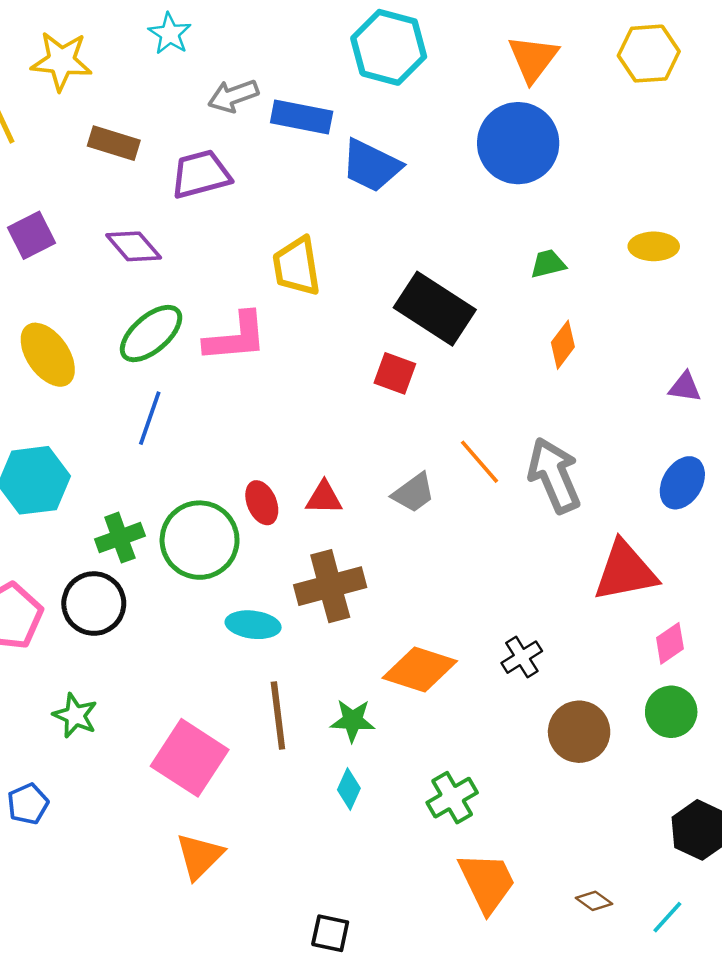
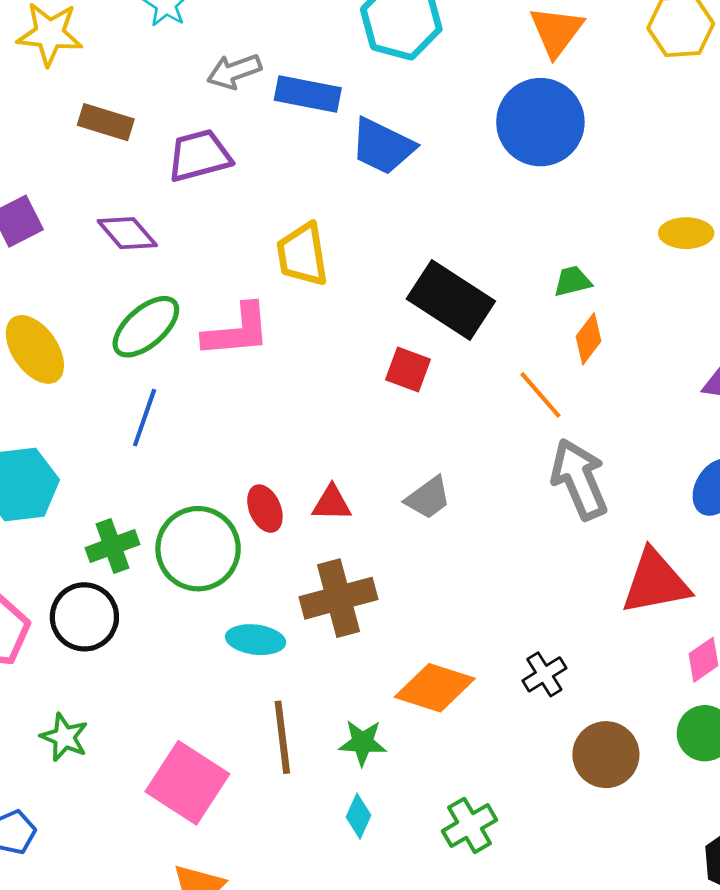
green trapezoid: (548, 264) -> (572, 281), moved
orange line: (480, 462) -> (540, 395), moved

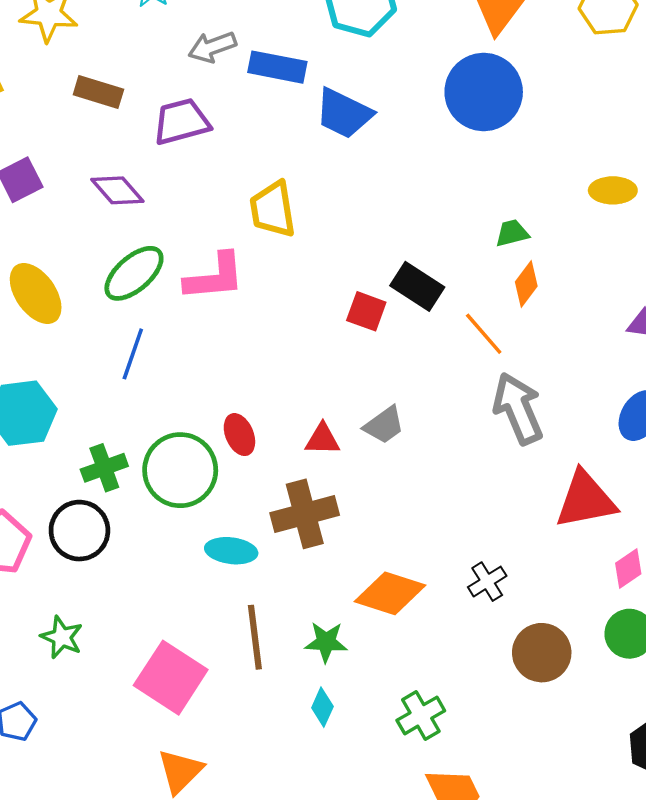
black rectangle: (451, 300) -> (417, 286), moved, size x0.7
red triangle: (332, 503) -> (322, 439), moved

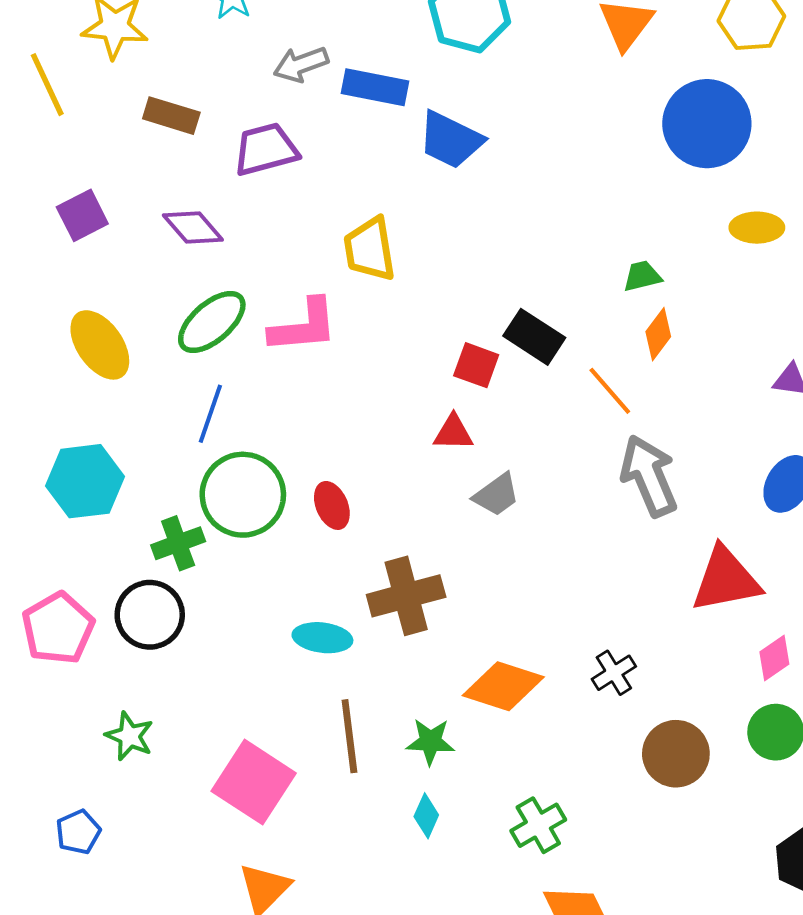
blue circle: (484, 92) -> (707, 124), moved
red triangle: (322, 439) -> (453, 433), moved
green circle: (180, 470) -> (243, 495), moved

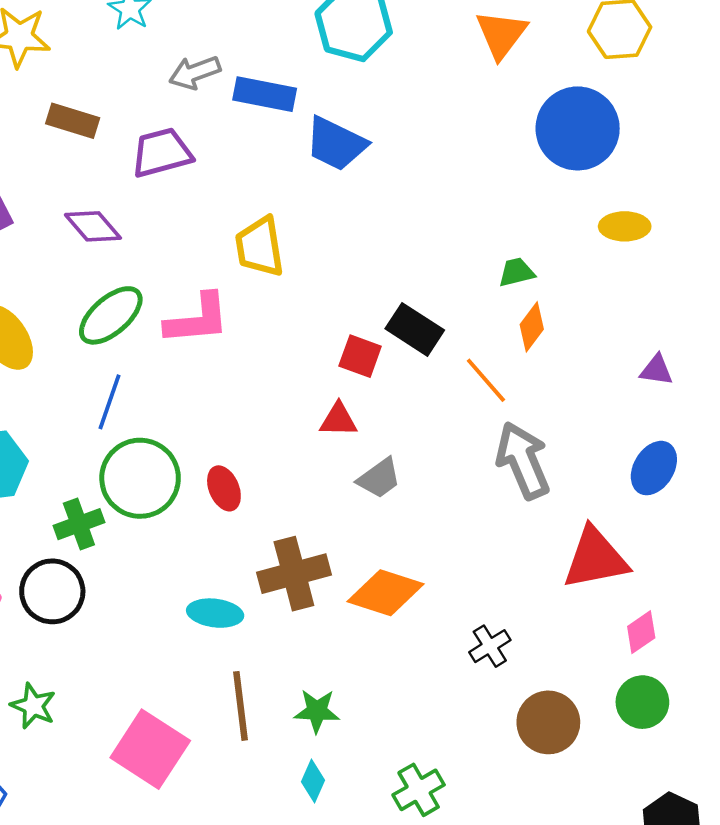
orange diamond: (503, 686) -> (386, 593), moved

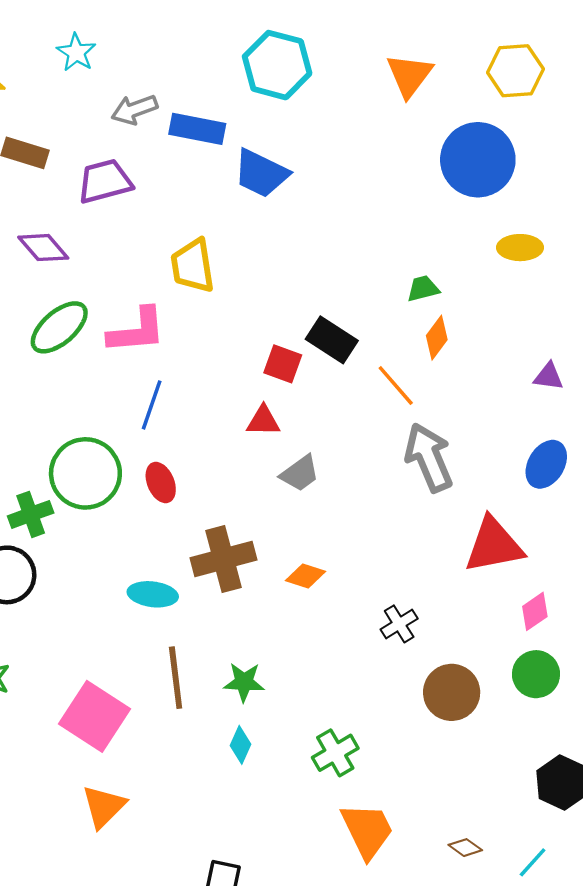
blue line: (110, 402) -> (152, 405), moved
orange diamond: (386, 593) -> (306, 576), size x0.6

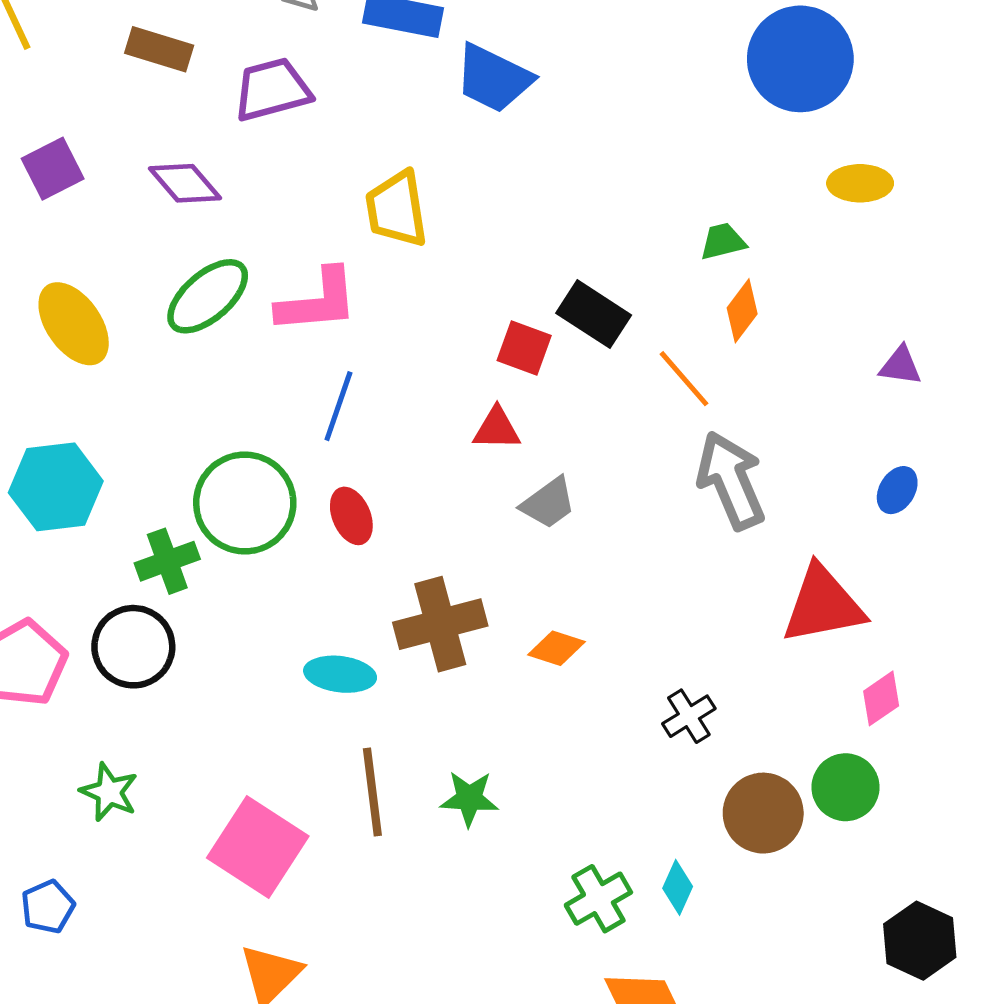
blue ellipse: (546, 464) -> (897, 490), size x0.7
green circle: (536, 674) -> (846, 787), moved
cyan diamond: (241, 745) -> (678, 887), moved

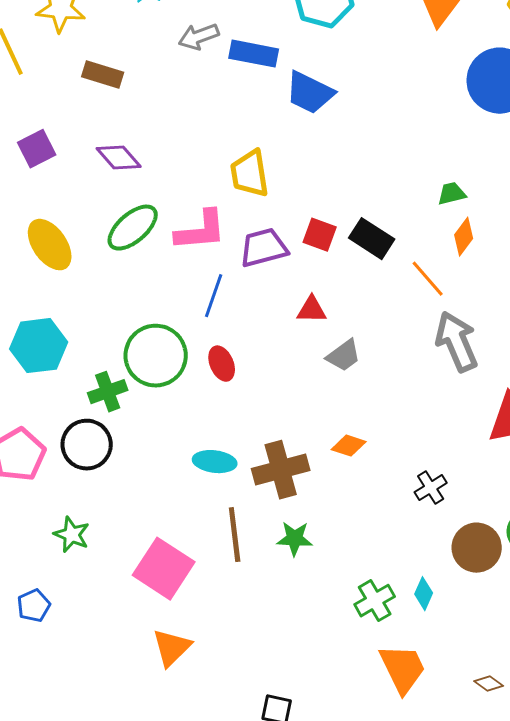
purple trapezoid: (272, 90) -> (264, 248), moved
red square: (524, 348) -> (320, 235), moved
brown cross: (440, 624) -> (281, 470), moved

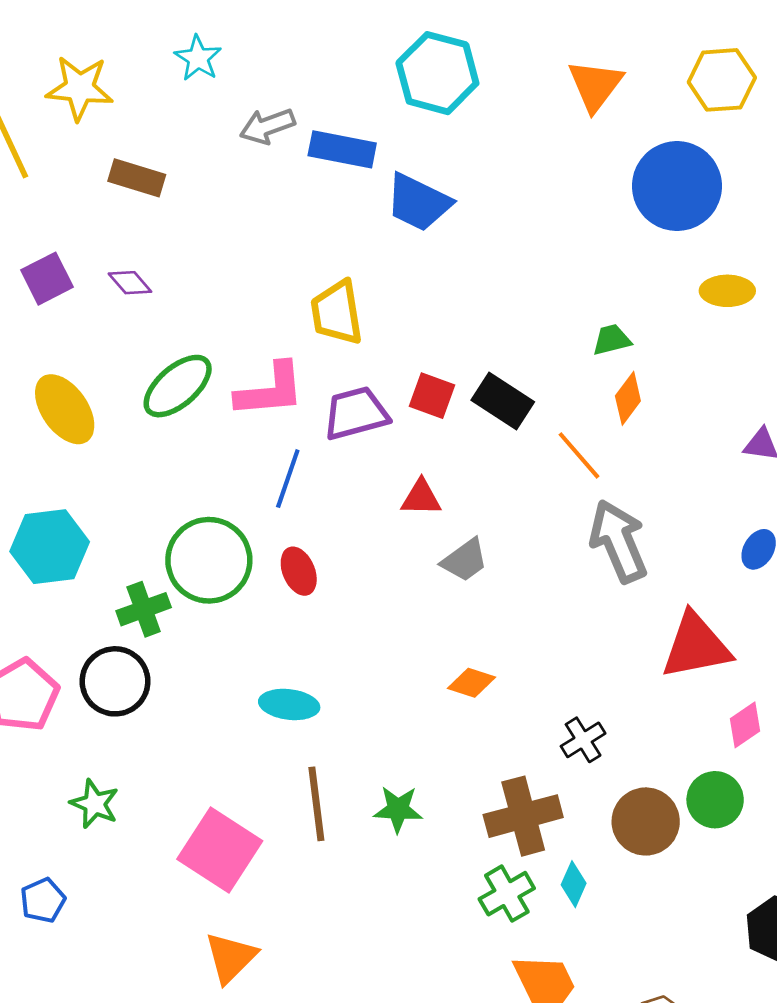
purple diamond: (119, 158) -> (130, 283), moved, size x0.7
brown cross: (281, 470) -> (523, 816), moved

